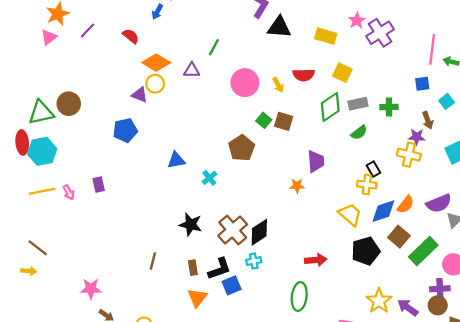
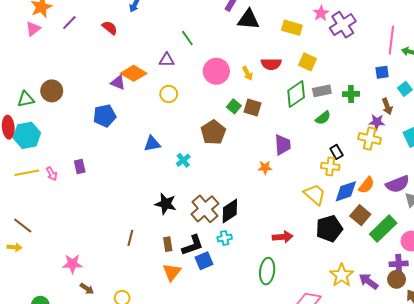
green line: (214, 47) -> (187, 38), turned -63
orange diamond: (156, 63) -> (134, 73), moved
yellow circle: (155, 84) -> (169, 94), moved
green triangle: (41, 113) -> (26, 99), size x0.7

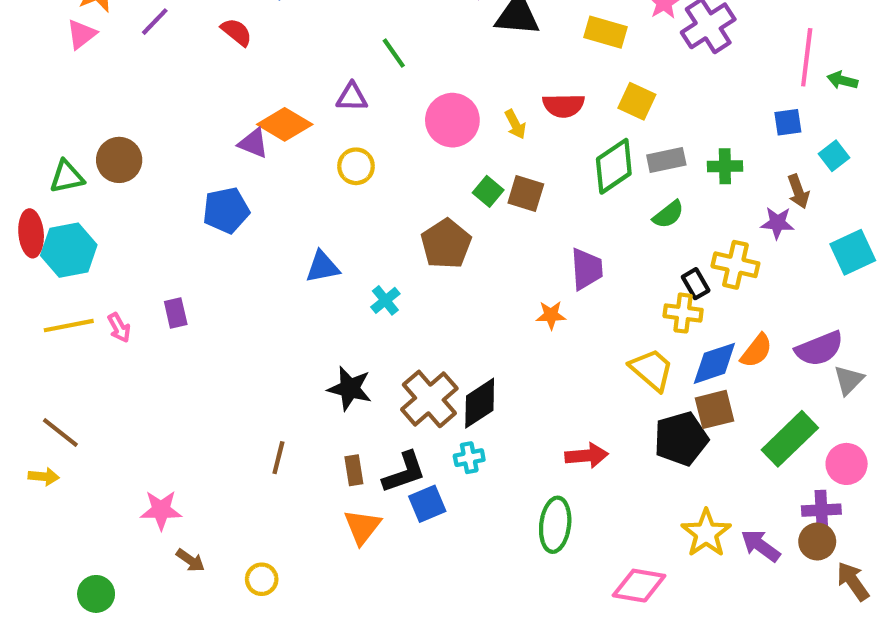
yellow cross: (370, 139) -> (735, 265), moved
brown square: (360, 215) -> (714, 409), moved, turned 36

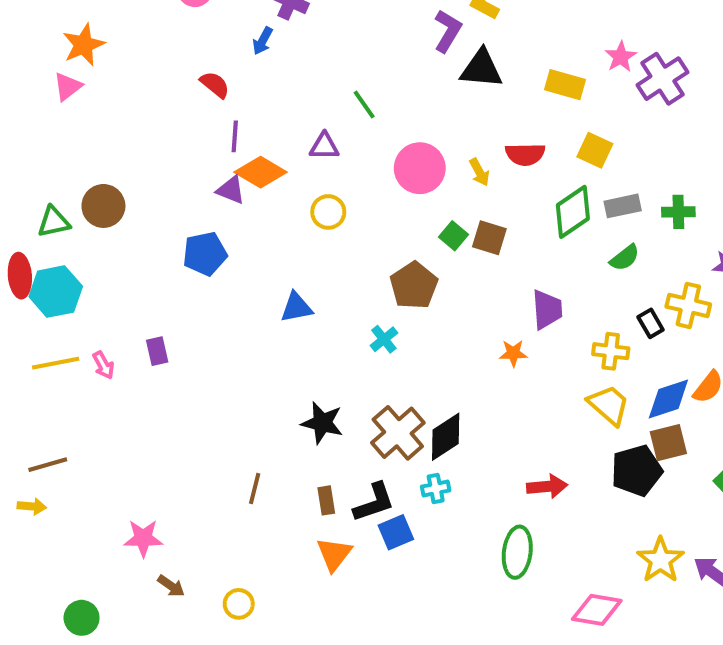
purple line: (155, 22) -> (235, 136), moved, turned -40
cyan cross: (385, 300) -> (384, 339), moved
yellow cross: (683, 313) -> (611, 351), moved
brown line: (60, 432) -> (48, 465), turned -54

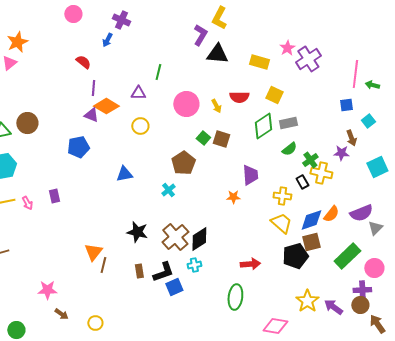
green line: (364, 105) -> (158, 72), turned 49
green cross: (678, 212) -> (310, 160), moved, turned -35
orange triangle: (334, 554) -> (93, 252), moved

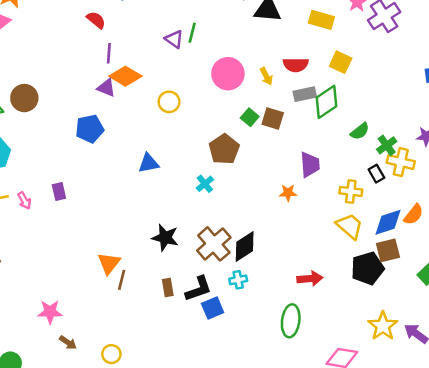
purple triangle: (138, 93) -> (174, 39), moved, turned 35
gray rectangle: (288, 123) -> (305, 94), moved

